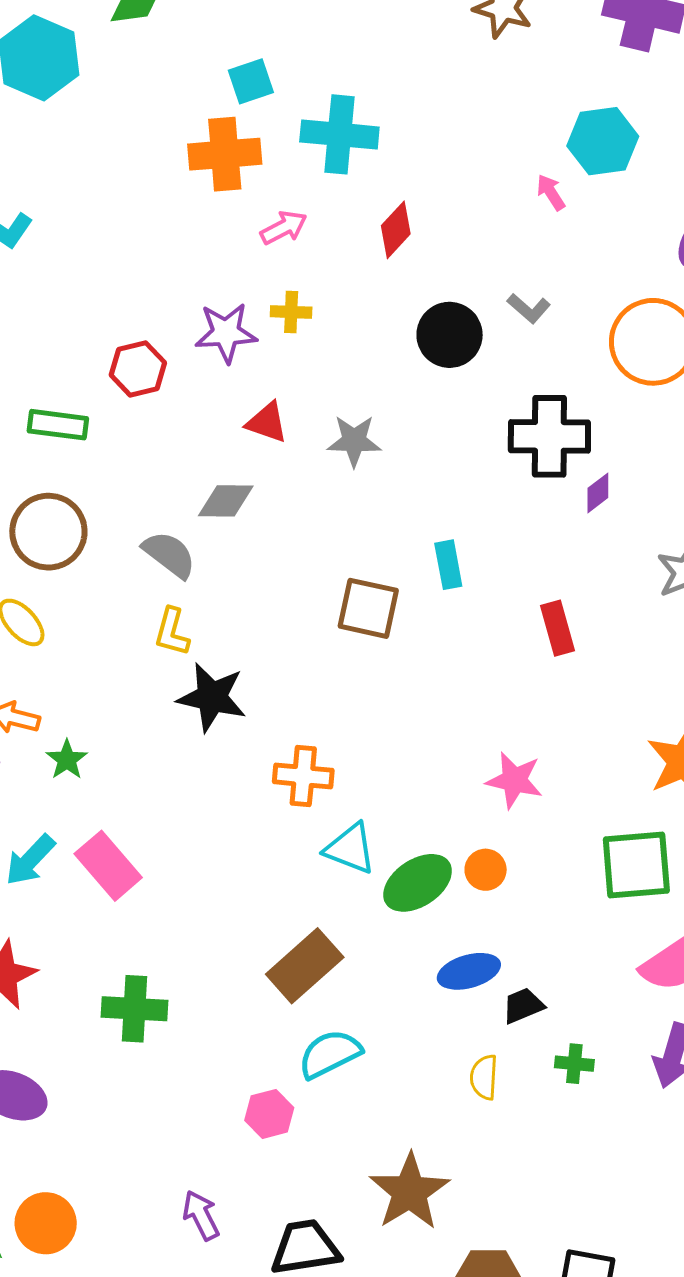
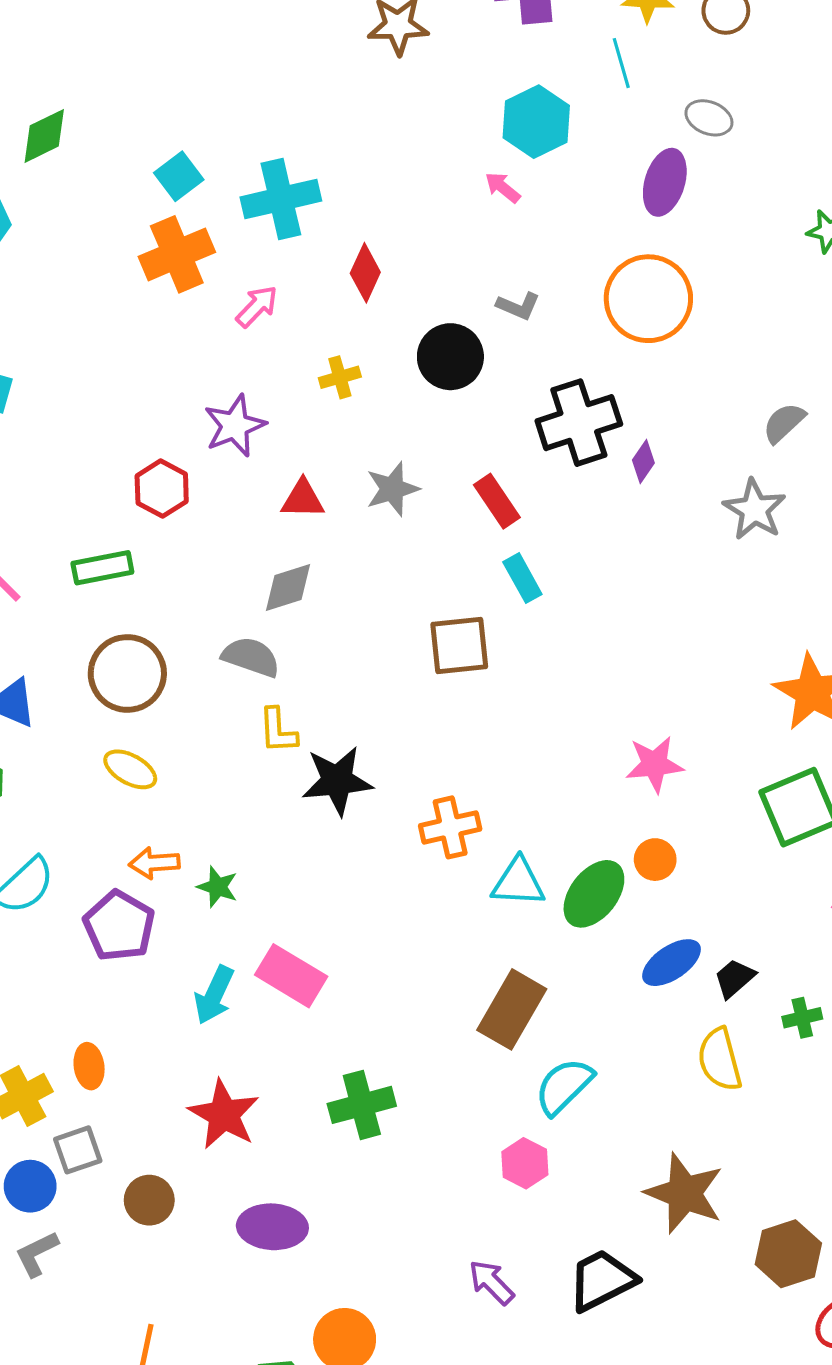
yellow cross: (291, 312) -> (340, 377), moved
red rectangle: (558, 628) -> (497, 501), moved
yellow semicircle: (484, 1077) -> (720, 1060), size x1.4

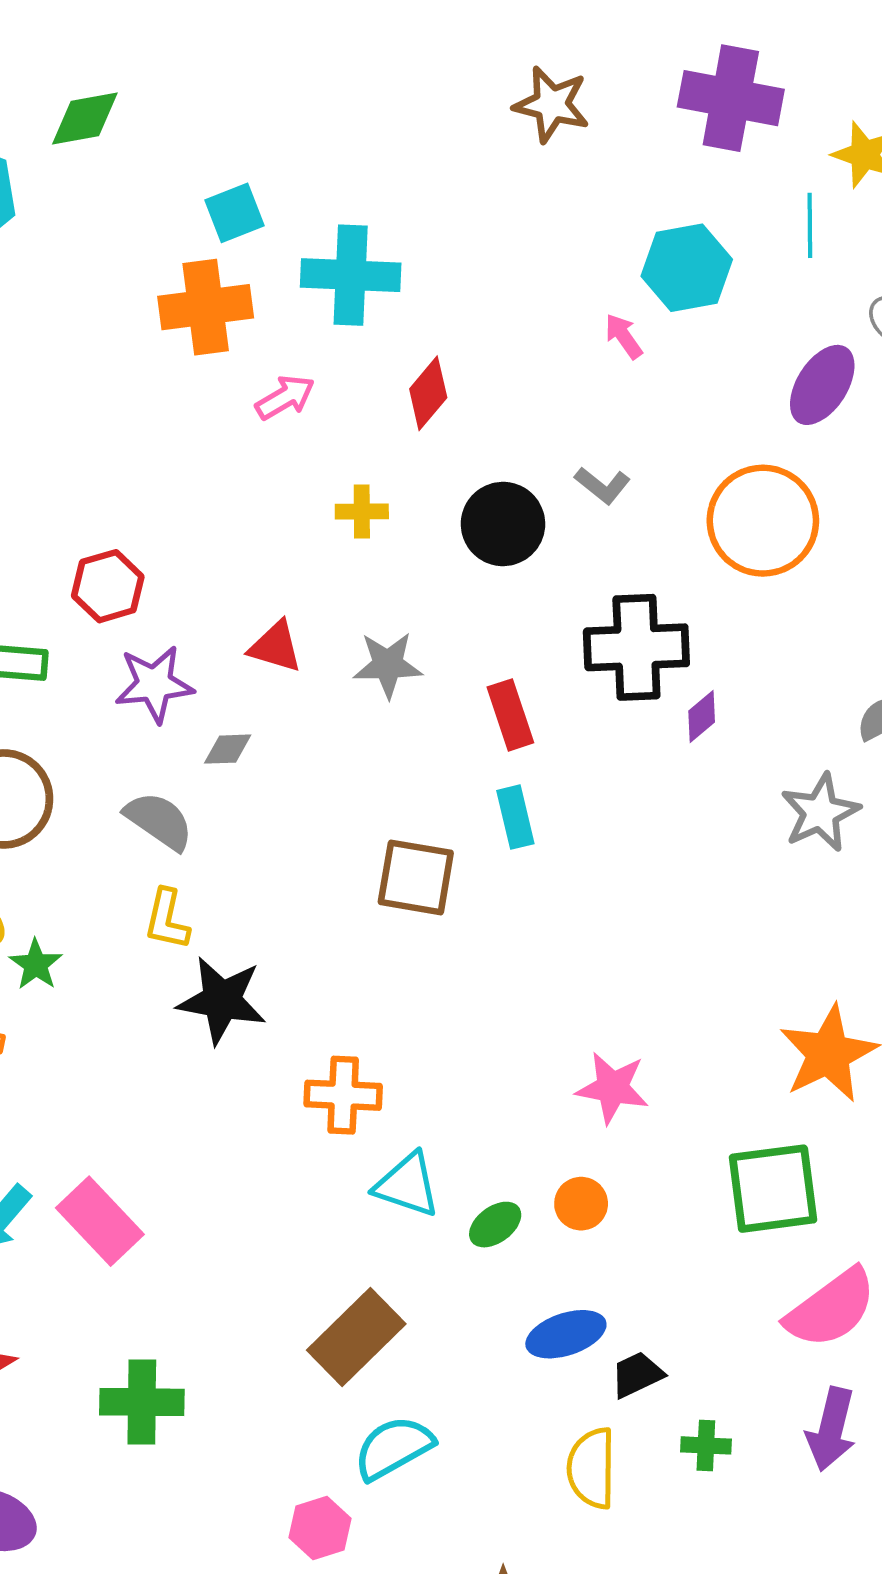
purple star: (235, 426) -> (154, 684), moved
gray diamond: (288, 588) -> (228, 749), size x0.7
green star: (218, 887) -> (36, 965), moved
green ellipse: (594, 894) -> (495, 1225), size x0.6

